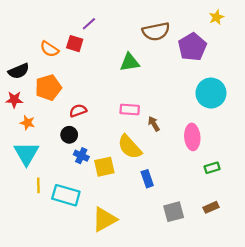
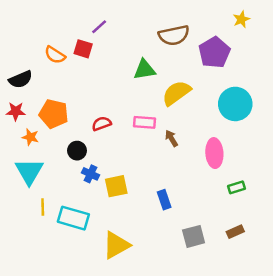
orange pentagon: (48, 88) -> (54, 114), moved, turned 30
red semicircle: (78, 111) -> (102, 124), moved
yellow semicircle: (130, 147) -> (176, 93), moved, turned 96

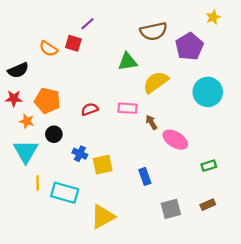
black circle: (77, 151) -> (54, 134), moved
pink ellipse: (214, 153) -> (175, 140), moved, turned -55

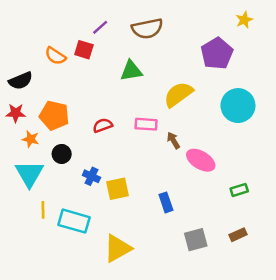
brown semicircle: (154, 31) -> (147, 29), moved
green triangle: (128, 62) -> (131, 71), moved

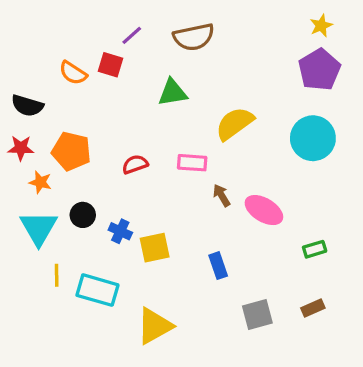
purple pentagon: (217, 53) -> (319, 70), moved
black semicircle: (21, 81) -> (27, 106), turned 40
brown arrow: (173, 140) -> (221, 195), moved
black circle: (62, 154) -> (83, 215), moved

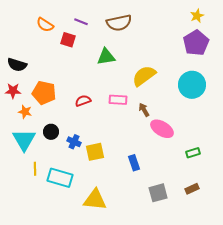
purple line: (132, 35) -> (81, 22), turned 64
orange semicircle: (73, 73) -> (45, 25), moved
brown arrow: (221, 195) -> (144, 110), moved
yellow triangle: (155, 326) -> (95, 200), turned 35

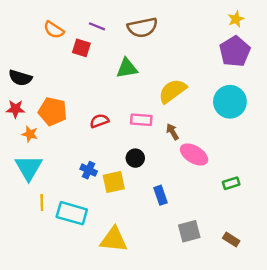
black circle: (51, 132) -> (135, 158), moved
brown rectangle: (192, 189) -> (231, 240), moved, turned 56

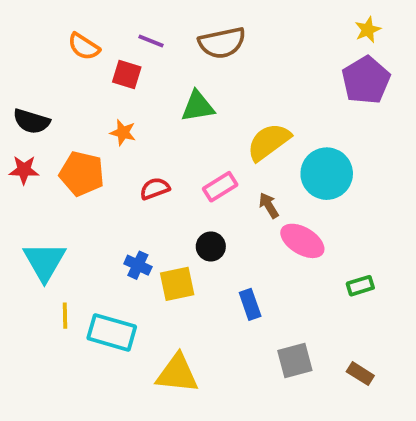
cyan circle: (230, 102) -> (327, 174), moved
pink rectangle: (141, 120) -> (220, 187), turned -36
orange star: (30, 134) -> (123, 133), moved

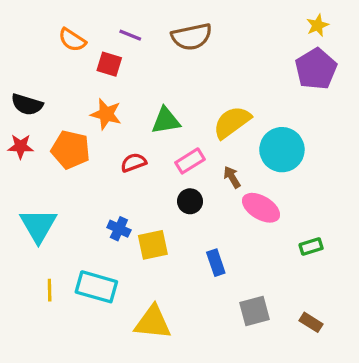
green triangle: (198, 106) -> (166, 121), moved
orange star: (123, 133) -> (106, 114), size x1.4
black circle: (211, 246) -> (190, 201), moved
yellow line: (65, 316) -> (50, 290), moved

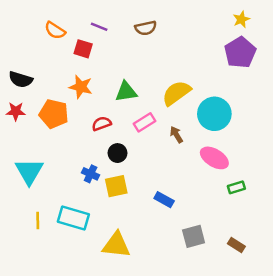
brown semicircle: (192, 37) -> (146, 28), size x0.7
black circle: (190, 201) -> (117, 153), moved
pink ellipse: (261, 208) -> (214, 158), moved
blue rectangle: (216, 263) -> (164, 200), turned -42

